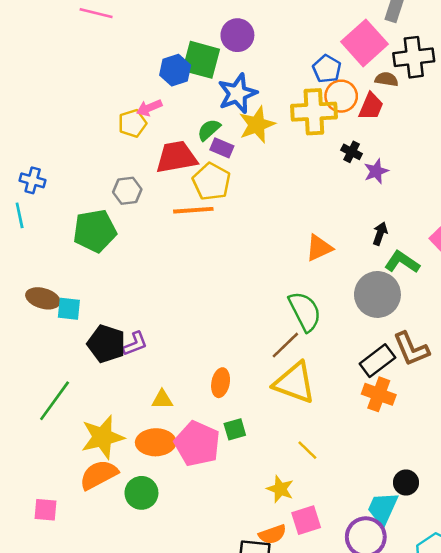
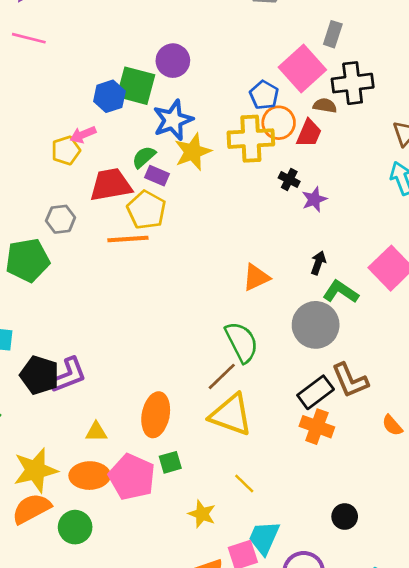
purple L-shape: (135, 344) -> (68, 375), size x1.4
orange ellipse: (221, 383) -> (156, 415), size x1.5
yellow star: (280, 489) -> (202, 514), moved
cyan trapezoid: (383, 508) -> (264, 538), moved

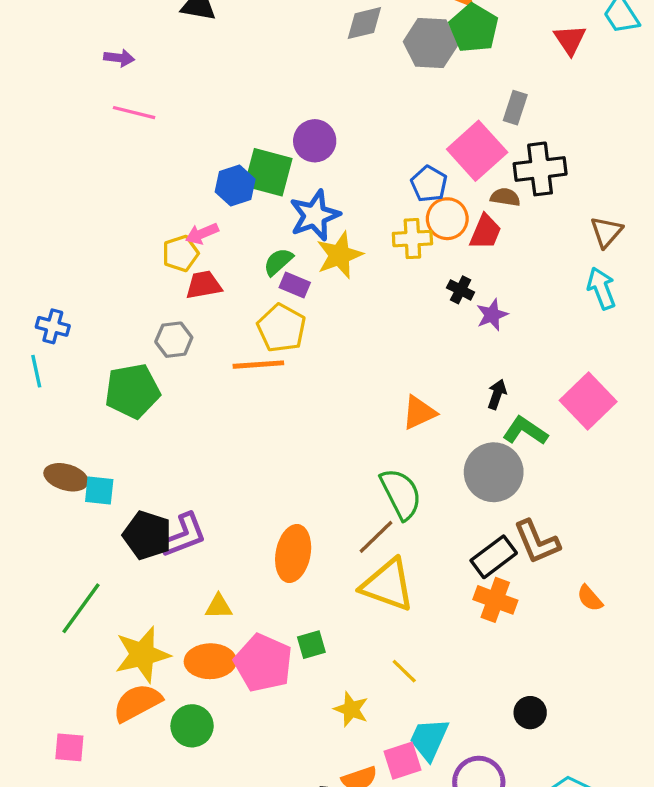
yellow cross: (251, 139) -> (412, 239), size x0.7
red trapezoid: (111, 185) -> (204, 285), moved, size x0.7
orange ellipse: (156, 415) -> (293, 553), moved

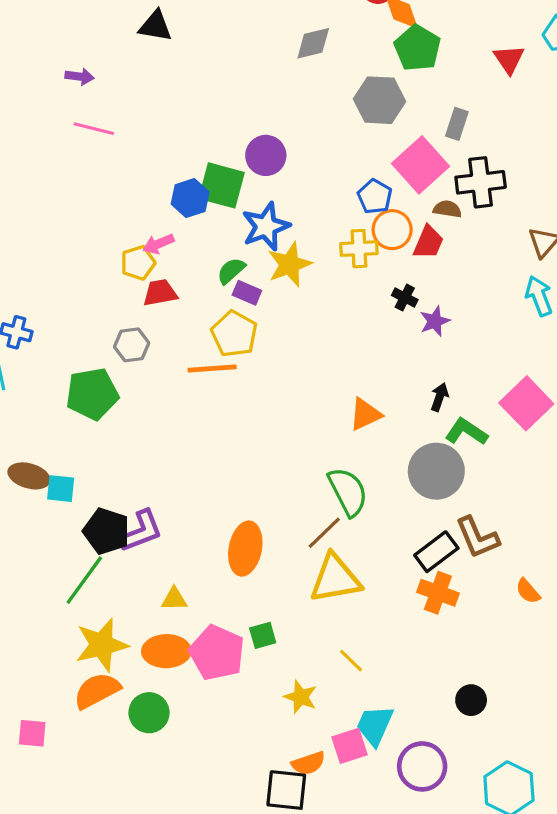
gray hexagon: (431, 43) -> (379, 100), moved
yellow triangle: (388, 585) -> (335, 579), turned -30
green line: (81, 608) -> (84, 580), moved

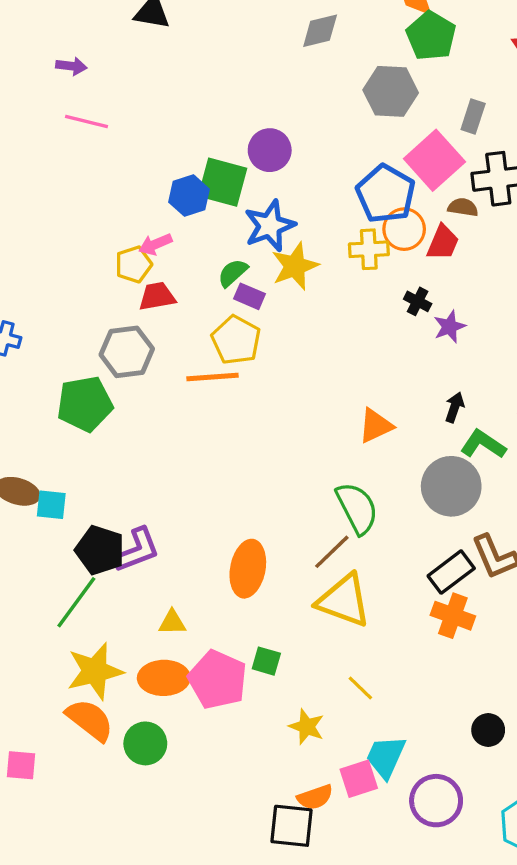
blue pentagon: (375, 196) -> (386, 194), size x1.6
gray hexagon: (132, 345) -> (127, 352), size x1.4
yellow triangle: (335, 579) -> (344, 601), turned 30
green square: (263, 635) -> (266, 661), turned 32
orange semicircle: (97, 691) -> (90, 720), turned 66

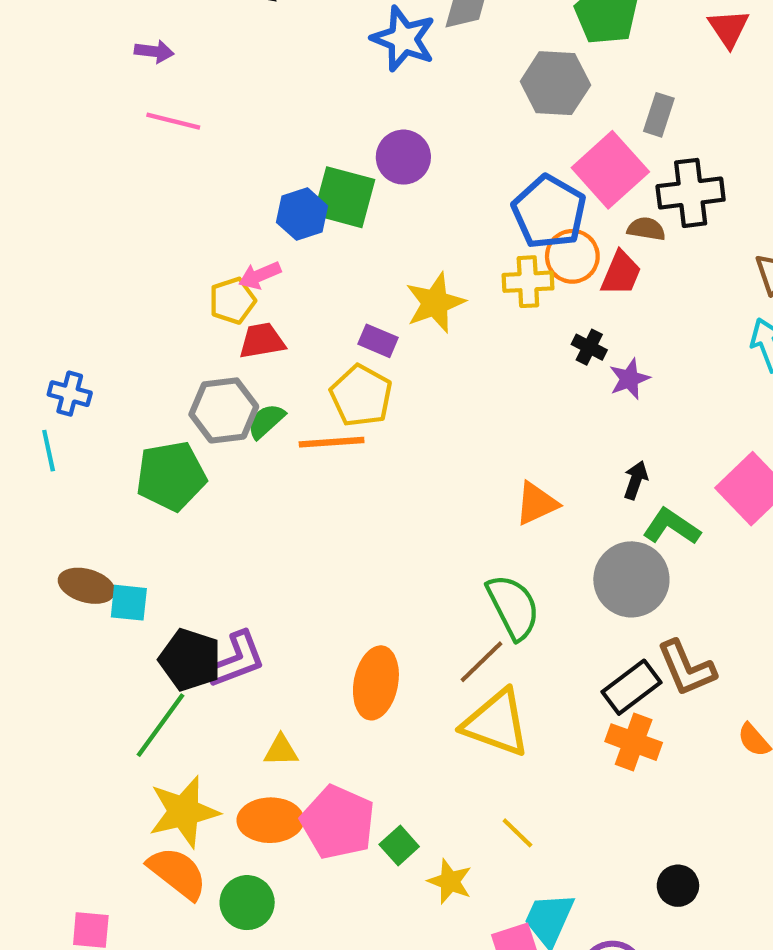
blue star: (270, 226) -> (403, 39), moved, turned -30
green semicircle: (233, 273) -> (266, 421), moved
green square: (266, 661) -> (399, 846), moved, turned 32

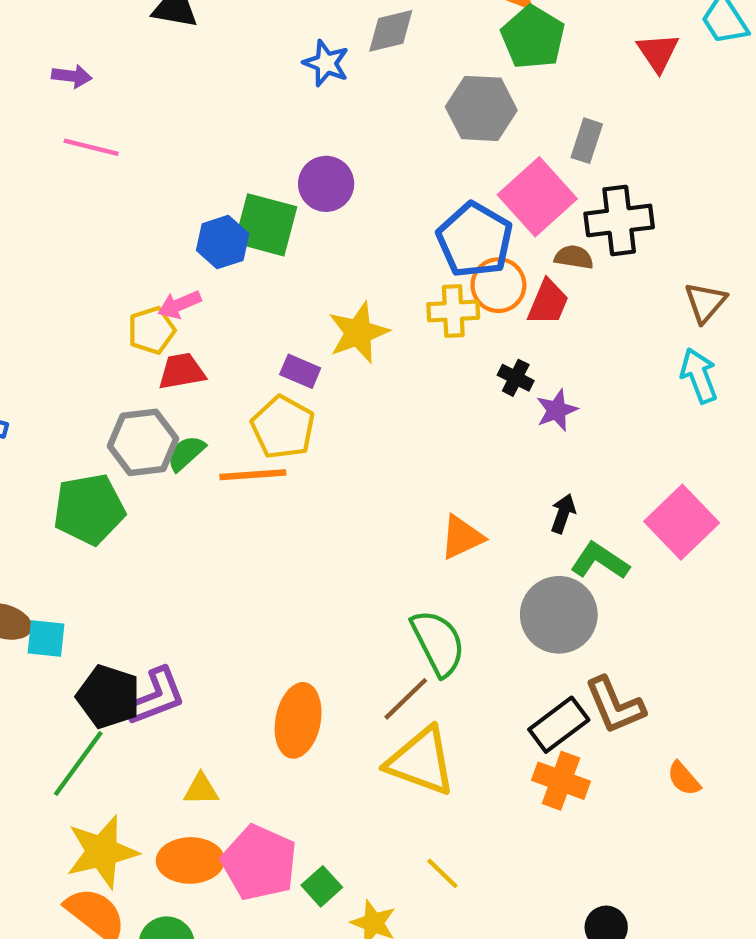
blue star: (403, 39) -> (326, 63), size x0.7

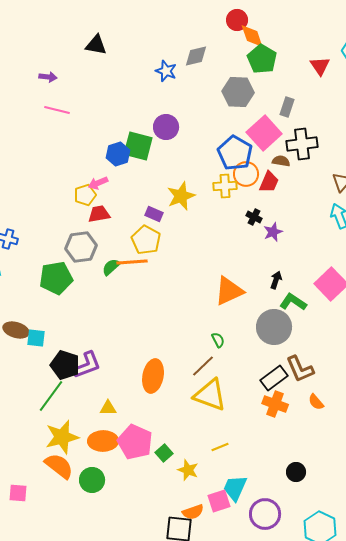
green semicircle: (186, 453) -> (111, 267), moved
orange triangle: (462, 537) -> (229, 291), size x1.4
green semicircle: (438, 643) -> (218, 340), size x0.5
orange semicircle: (684, 779) -> (316, 402), moved
yellow line: (442, 873) -> (220, 447), turned -66

